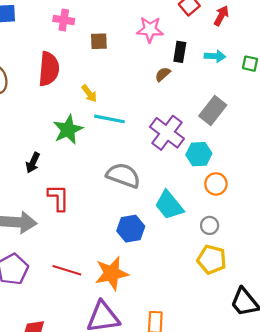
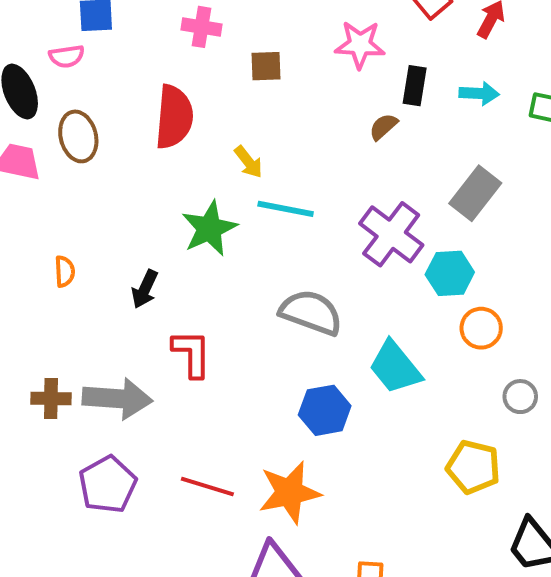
gray circle: (210, 225) -> (520, 397), moved

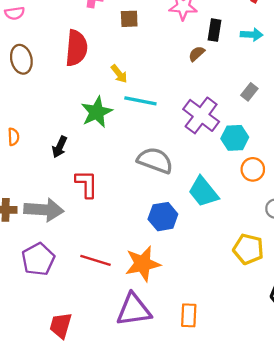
gray rectangle: (475, 193) -> (249, 92), size x0.6

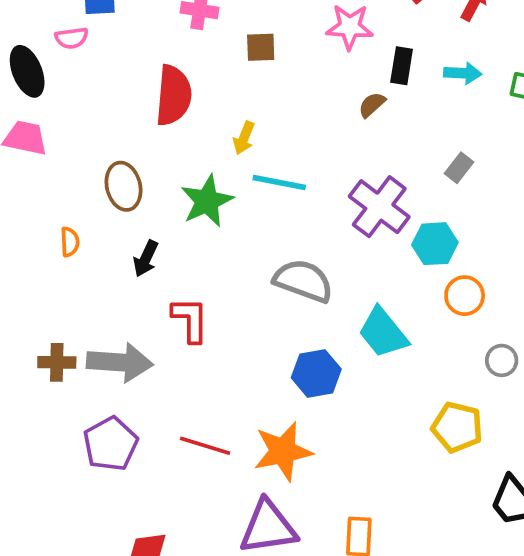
brown ellipse: (21, 59) -> (124, 186), moved
yellow arrow: (119, 74) -> (244, 138), turned 60

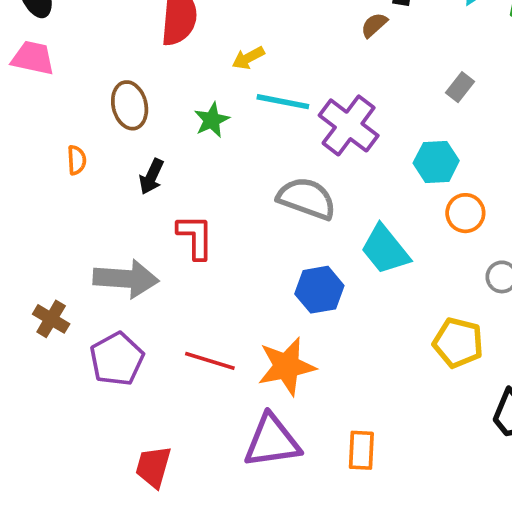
yellow arrow: (244, 138) -> (248, 58), turned 40
green star: (207, 201) -> (212, 120), size x0.7
purple cross: (379, 207) -> (349, 125), moved
brown cross: (57, 362) -> (51, 319), moved, turned 30

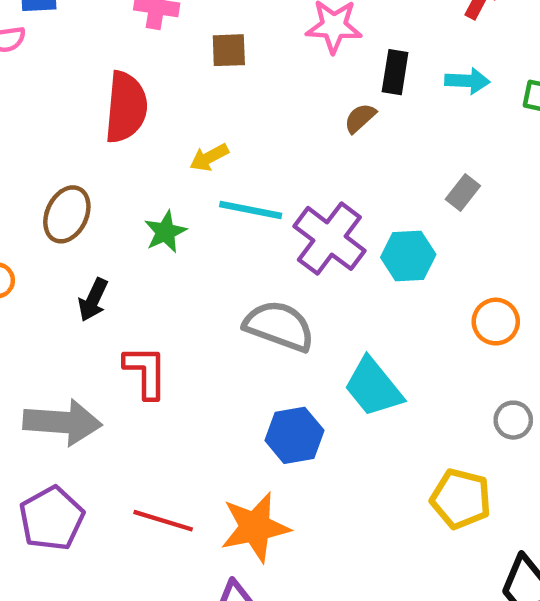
brown ellipse: (130, 105) -> (67, 214), turned 39
cyan hexagon: (436, 162) -> (408, 256), moved
orange circle: (465, 213) -> (496, 322), moved

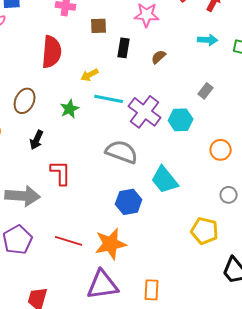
black rectangle: (395, 72) -> (124, 48), moved

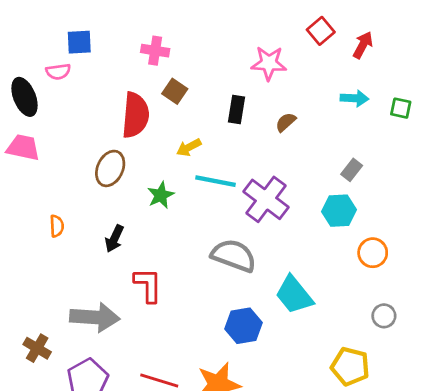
brown square: (99, 26) -> (175, 91), moved, turned 36
brown ellipse: (25, 101) -> (110, 168), moved
cyan hexagon: (181, 120) -> (339, 211), moved

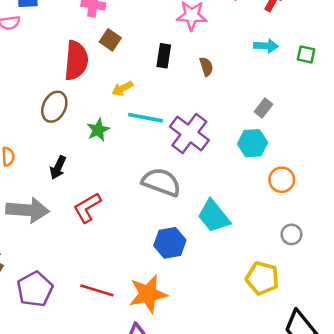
brown semicircle: (286, 122) -> (206, 67), turned 114
red L-shape: (148, 285) -> (87, 208), turned -120
gray arrow: (95, 317) -> (28, 210), moved

